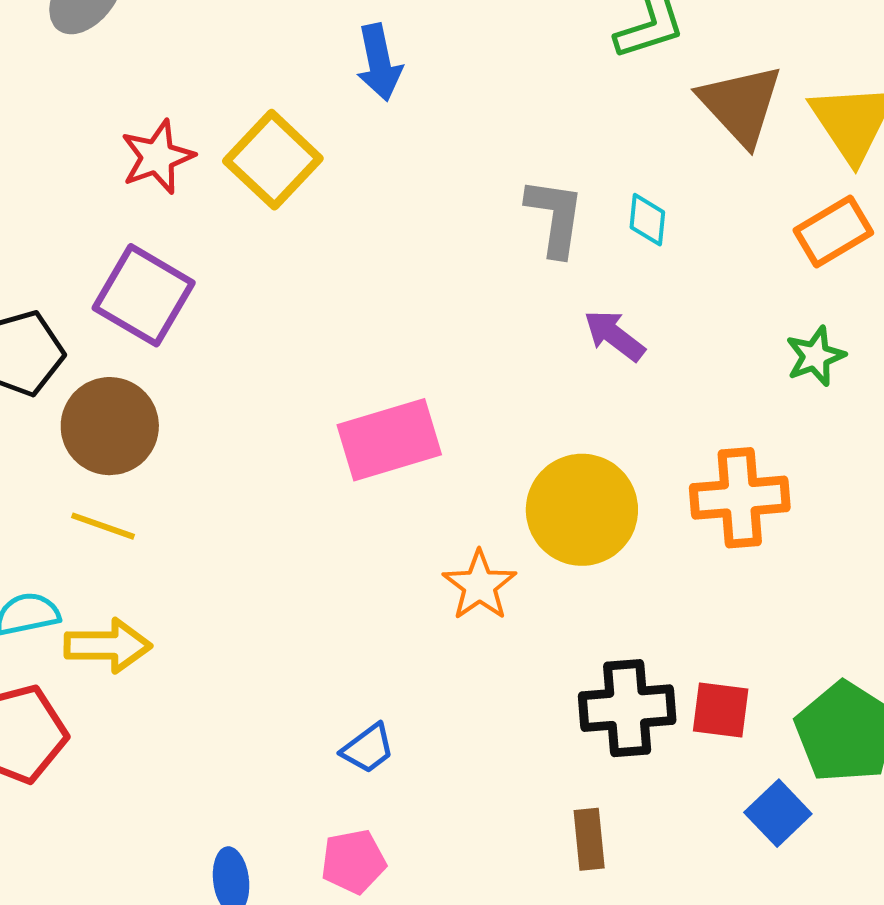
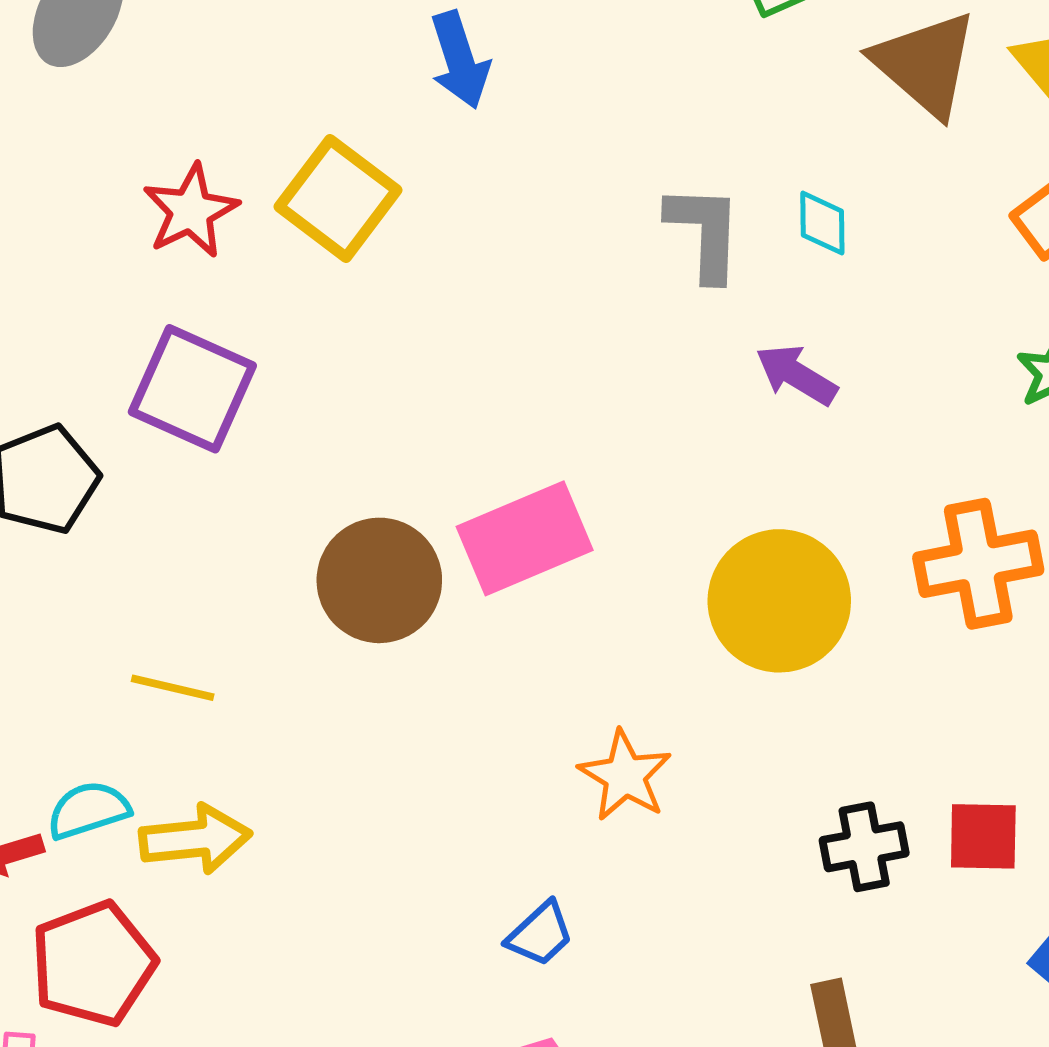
brown circle: (110, 426) -> (379, 580), moved
orange star: (480, 585) -> (625, 776), moved
black cross: (627, 708) -> (864, 847), size x0.7

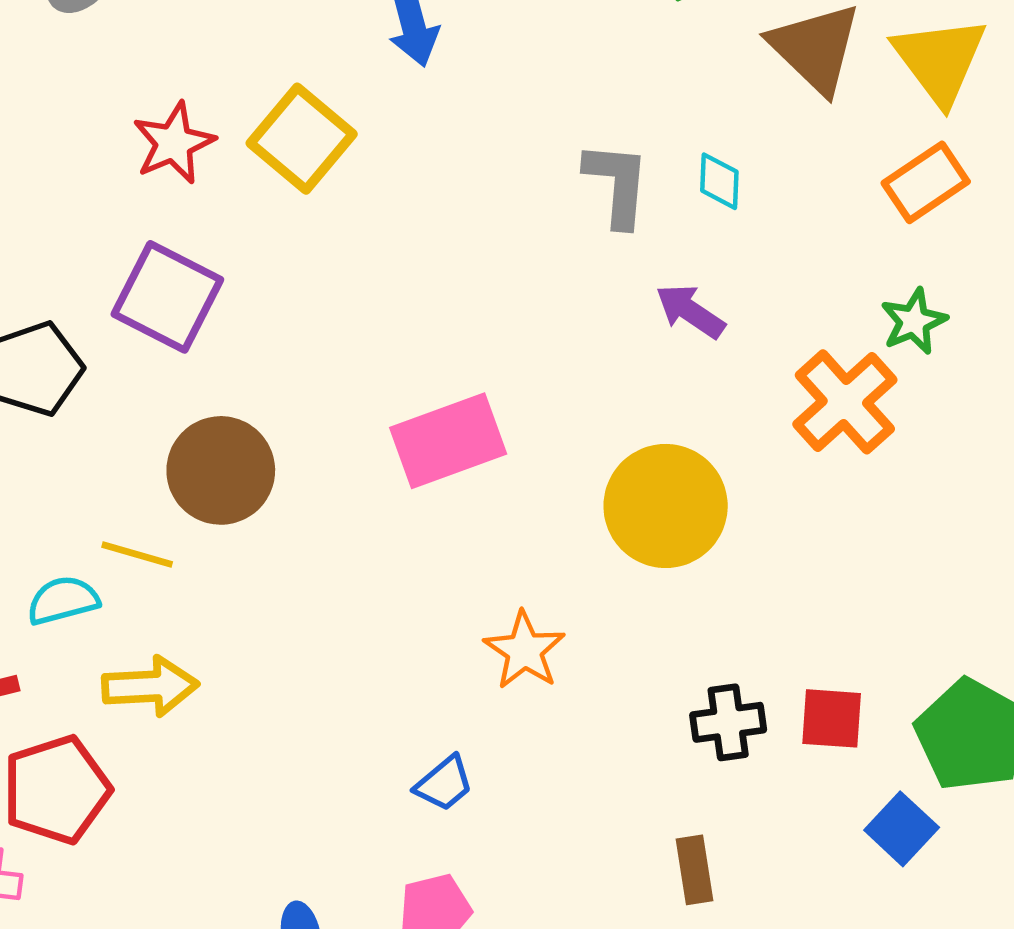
orange cross: (978, 564) -> (845, 402), moved, turned -34
brown circle: (379, 580) -> (221, 470), moved
cyan semicircle: (88, 810) -> (63, 600), moved

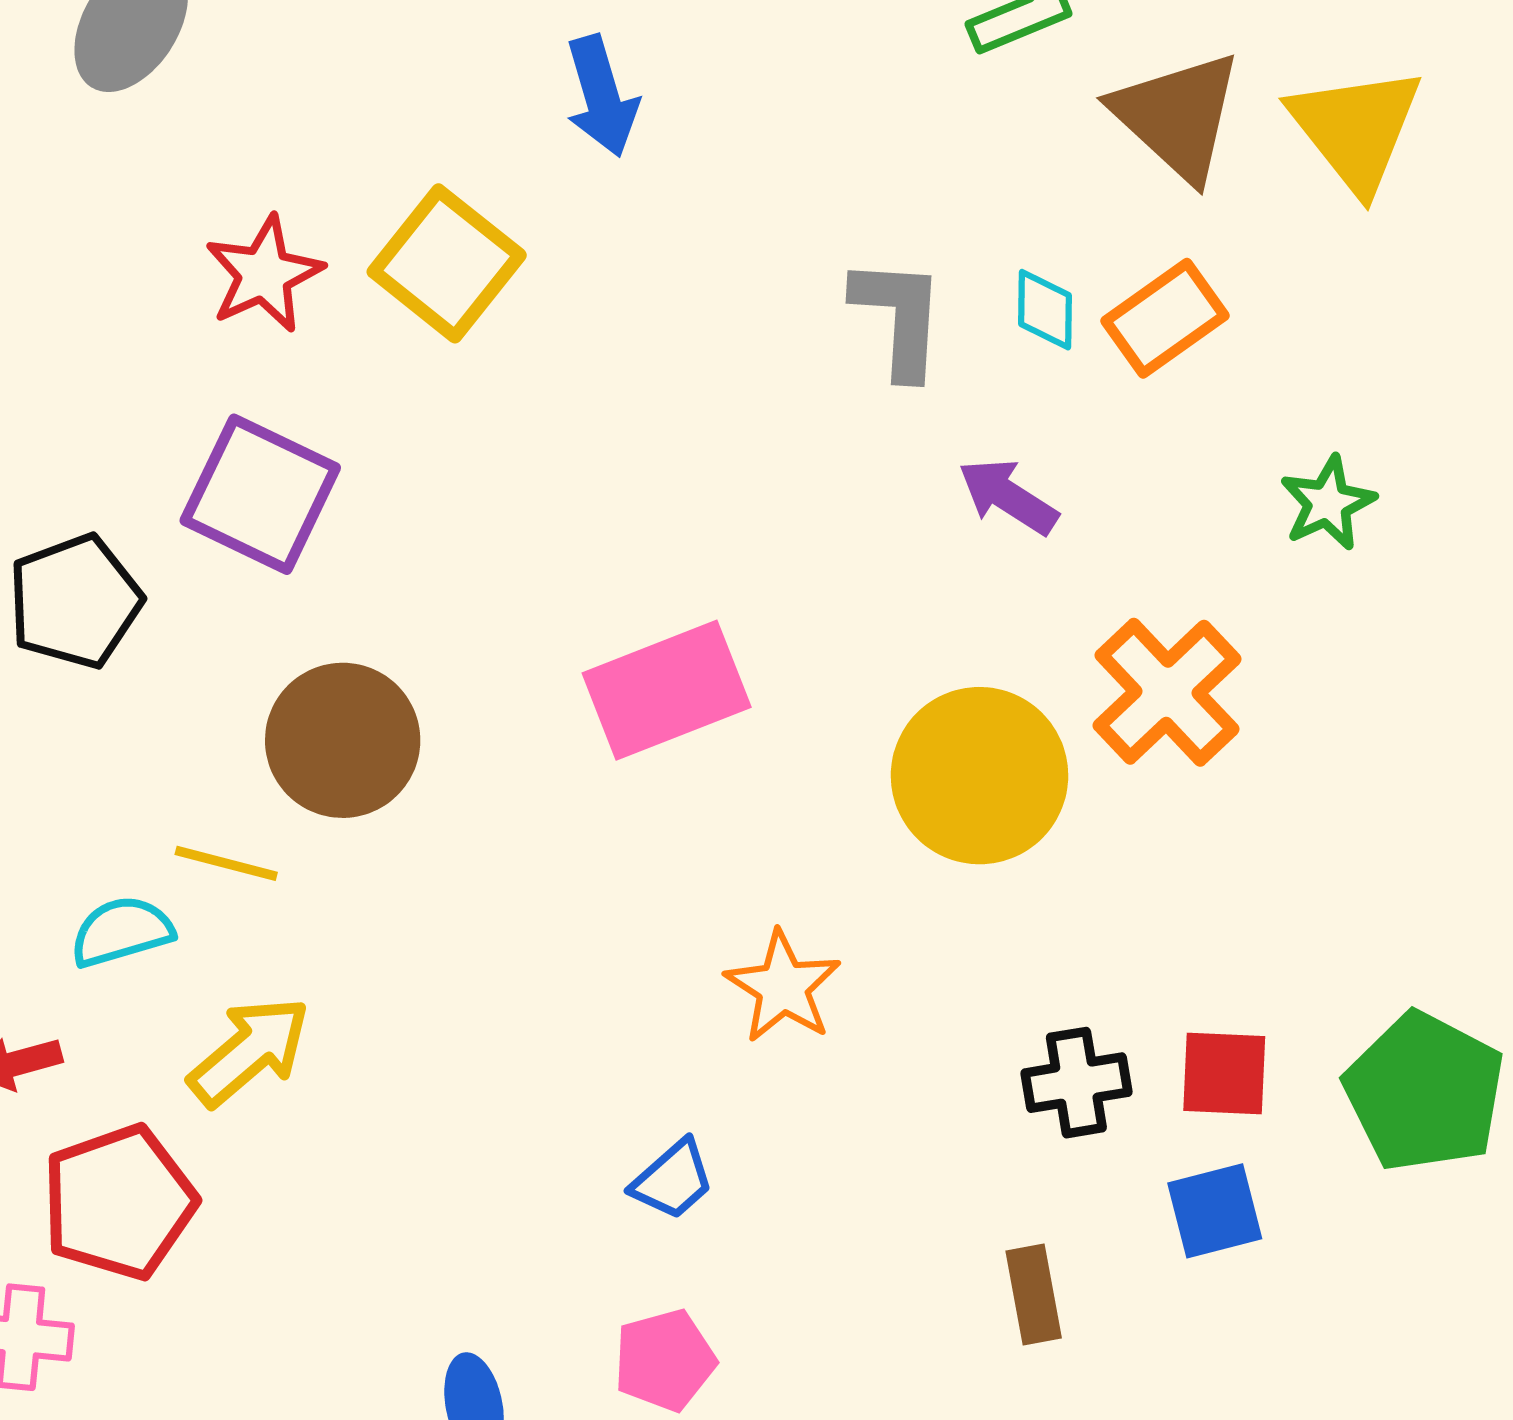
orange rectangle: (926, 182) -> (1165, 318), moved
orange cross: (845, 402) -> (1167, 692), moved
yellow arrow: (150, 686) -> (249, 1051), turned -36
blue square: (902, 829) -> (1215, 1211), moved, turned 34

